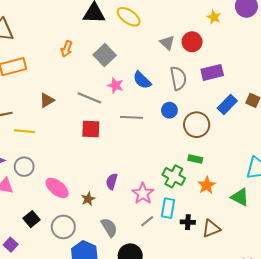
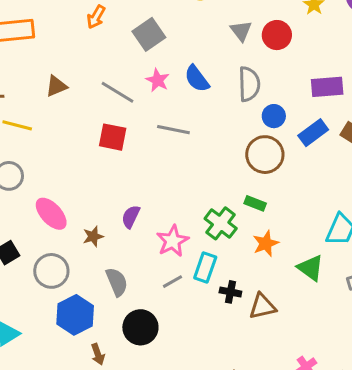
purple rectangle: (212, 72) -> (327, 87), moved
blue circle: (169, 110) -> (274, 116), moved

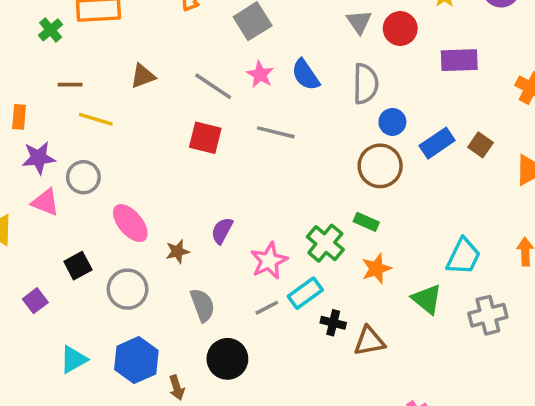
purple rectangle: (327, 87) -> (459, 60), moved
cyan rectangle: (205, 267) -> (305, 293), turned 32
blue hexagon: (75, 315) -> (136, 360), moved

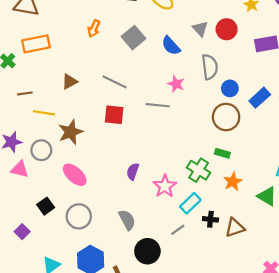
pink star: (260, 74) -> (176, 84), moved
blue semicircle: (305, 75) -> (171, 46), moved
brown star: (178, 251) -> (71, 132), moved, size x1.6
gray line: (267, 308) -> (178, 230), moved

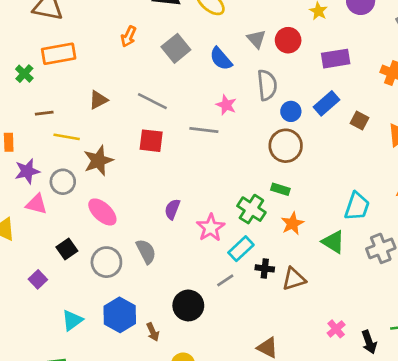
blue rectangle: (260, 98) -> (326, 103), moved
gray semicircle: (127, 220) -> (146, 251), moved

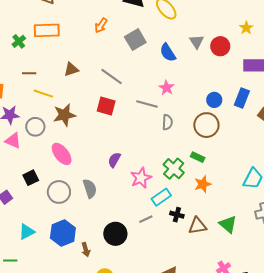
gray semicircle: (267, 85) -> (167, 122), moved, size x0.7
blue rectangle: (326, 103) -> (242, 98), turned -36
green triangle: (333, 242) -> (228, 224), moved

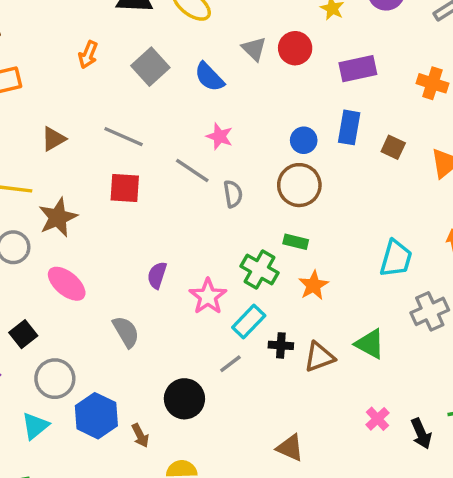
gray line: (147, 104) -> (192, 170), turned 30
gray circle: (59, 192) -> (55, 379), moved

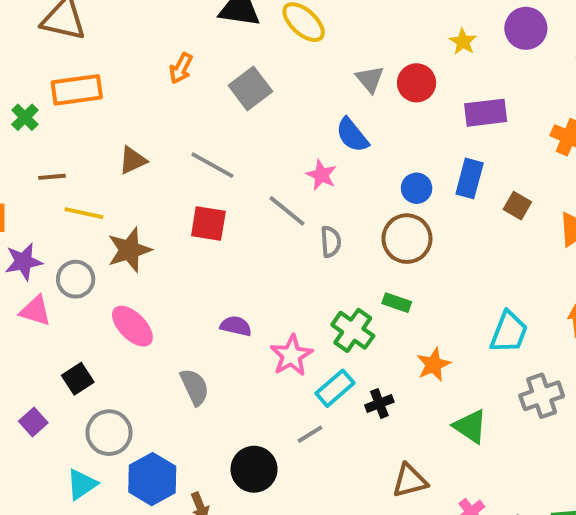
blue semicircle: (209, 77) -> (352, 135), moved
purple semicircle: (157, 275) -> (236, 326), turned 80
orange star: (313, 285) -> (434, 365), moved
black cross: (281, 345) -> (379, 404), moved, turned -30
brown triangle: (319, 357) -> (410, 481), moved

